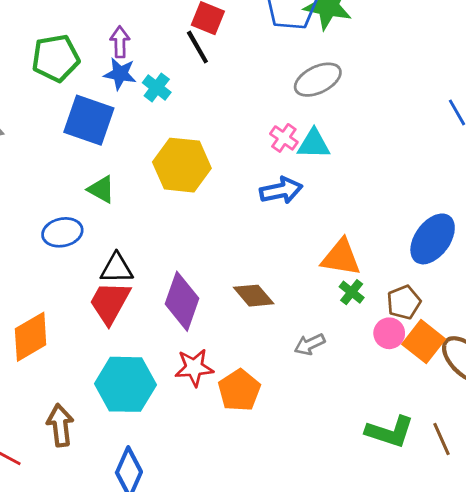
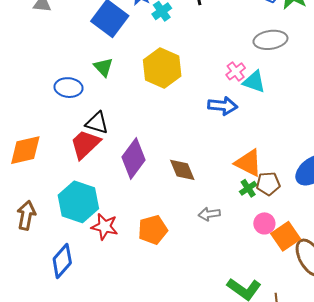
brown pentagon: (404, 302) -> (268, 184), moved
red star: (194, 368) -> (105, 227), moved

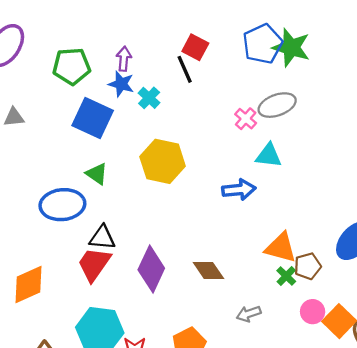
pink cross: (236, 71) -> (246, 119), moved
blue ellipse: (69, 88) -> (62, 205), size x1.4

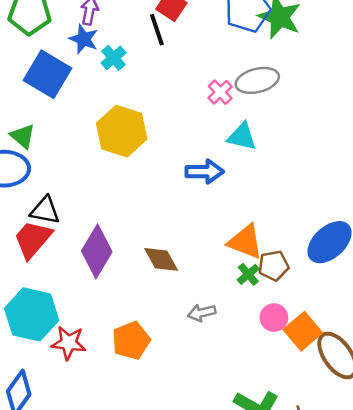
green triangle: (97, 174) -> (23, 136), moved

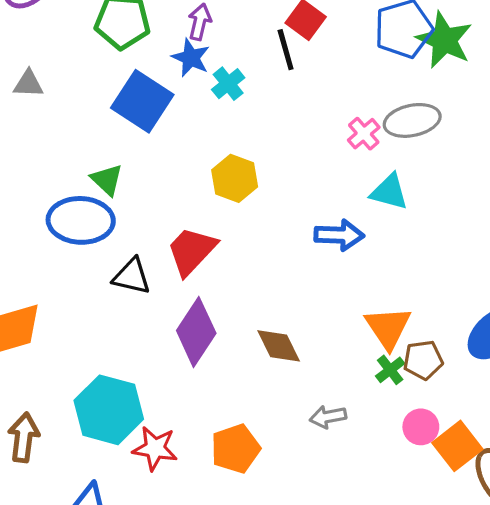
yellow hexagon: (122, 131) -> (235, 178), size x0.7
red trapezoid: (33, 239) -> (192, 251), moved
orange triangle: (245, 242) -> (388, 328), turned 33

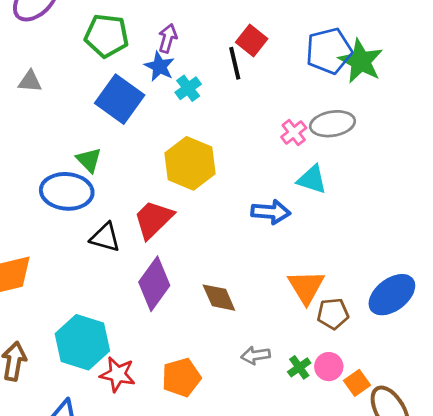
yellow hexagon: (235, 178) -> (190, 163), size x1.4
green cross: (390, 370) -> (299, 367), moved
orange square: (457, 446) -> (357, 383), size x0.7

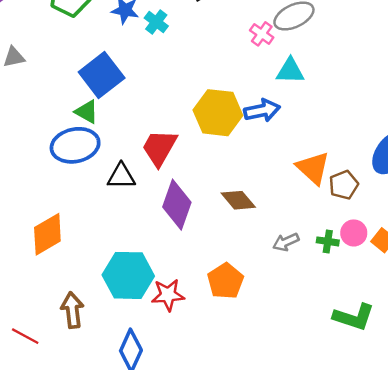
blue square: (120, 99) -> (102, 75), moved, turned 33
yellow hexagon: (190, 163) -> (218, 113), moved
green cross: (299, 367) -> (328, 241), turned -30

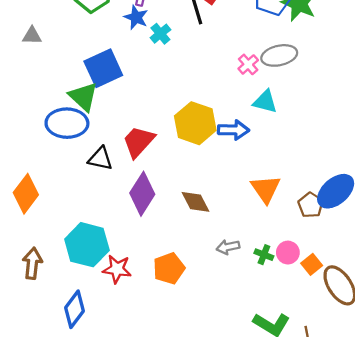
green triangle: (87, 112) -> (83, 97), size x1.4
brown pentagon: (344, 185) -> (311, 205), moved, turned -30
orange diamond: (47, 234) -> (26, 194), turned -36

